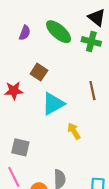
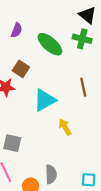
green ellipse: (59, 32) -> (50, 44), moved
brown square: (39, 72) -> (21, 69), moved

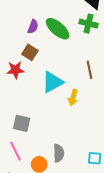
purple semicircle: (17, 30) -> (33, 27), moved
yellow arrow: (65, 127) -> (73, 98), moved, turned -133

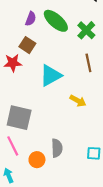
green cross: (88, 24) -> (86, 30), moved, turned 30
yellow arrow: (73, 98) -> (78, 101), moved, turned -77
gray square: (22, 123) -> (19, 118), size x1.4

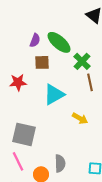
green cross: (86, 30) -> (82, 61), moved
brown square: (27, 45) -> (42, 62), moved, turned -35

